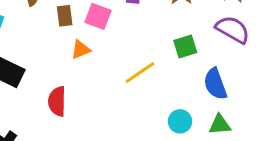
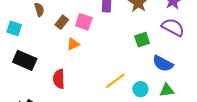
brown rectangle: (65, 16) -> (62, 22), turned 48
yellow line: (140, 73) -> (115, 81), moved
blue semicircle: (215, 84) -> (163, 64), turned -40

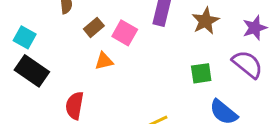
cyan square: (14, 28) -> (25, 37), moved

